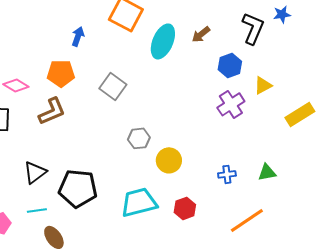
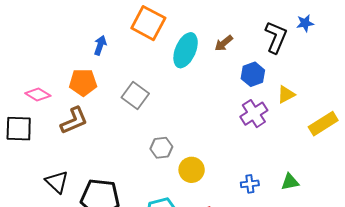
black triangle: (35, 172) -> (57, 182), turned -40

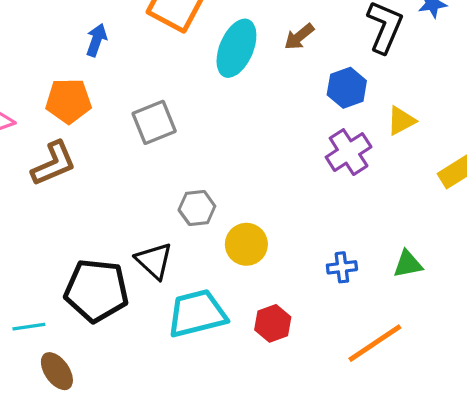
gray square: (135, 95) -> (154, 122), turned 32
black triangle: (57, 182) -> (154, 261), moved

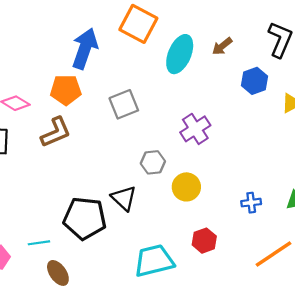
blue arrow: (96, 40) -> (85, 48), size x1.8
purple cross: (349, 152) -> (195, 129), moved
cyan trapezoid: (197, 313) -> (154, 261), moved

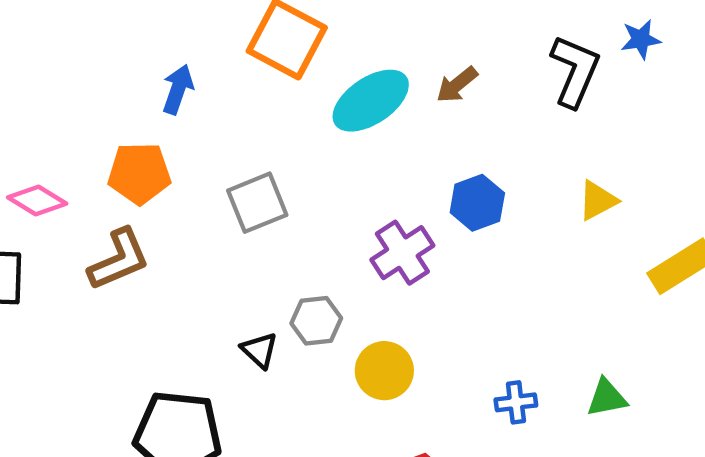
blue arrow: (85, 48) -> (178, 89), size x0.6
cyan ellipse: (180, 54) -> (371, 101), turned 33
blue hexagon: (255, 81) -> (477, 203), moved
black triangle: (124, 198) -> (260, 350), moved, size x0.7

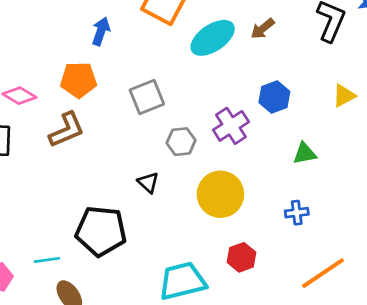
gray hexagon: (316, 321) -> (181, 142), moved
yellow circle: (384, 371) -> (220, 194), size x1.4
green triangle: (607, 398) -> (305, 153), moved

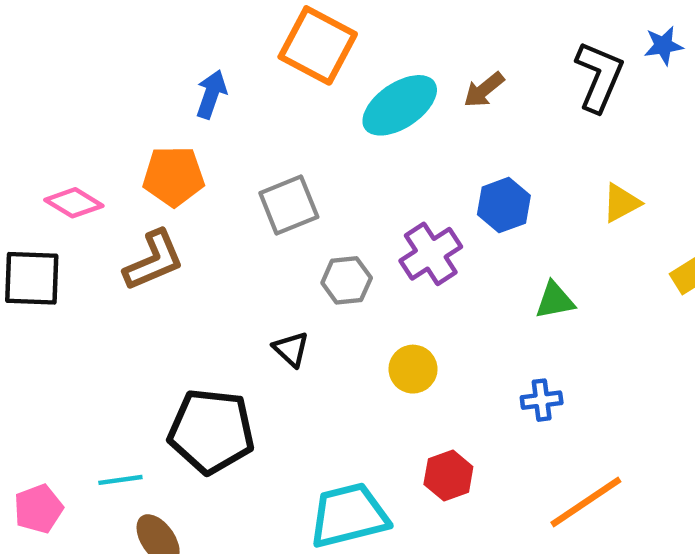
yellow circle: (220, 194) -> (413, 369), size x0.6

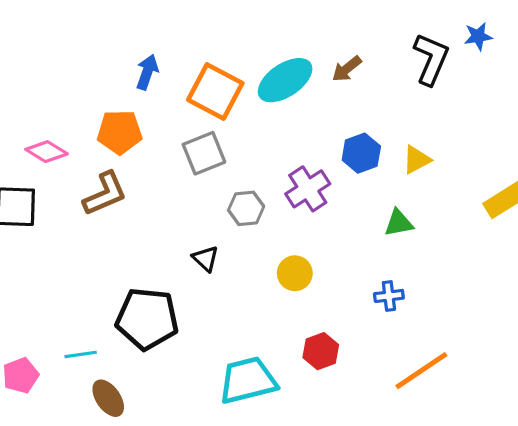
orange square: (318, 45) -> (215, 92), moved
yellow triangle: (621, 203) -> (416, 160), moved

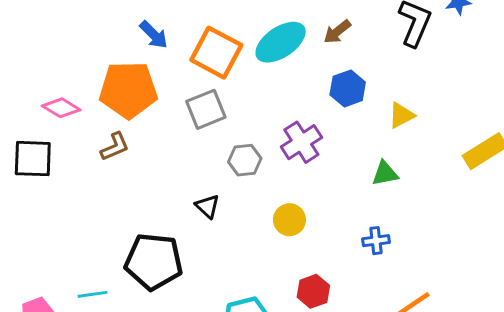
blue arrow: (147, 72) -> (154, 35), turned 116
orange pentagon: (120, 132) -> (128, 90), size x1.4
blue hexagon: (361, 153) -> (348, 88), moved
brown L-shape: (105, 194) -> (115, 147), size x0.7

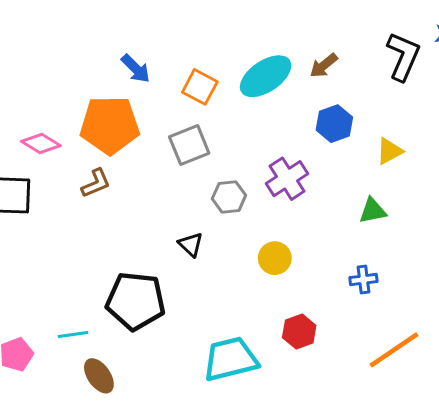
orange square: (216, 53) -> (200, 87), size x0.7

